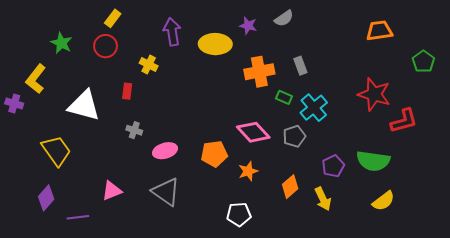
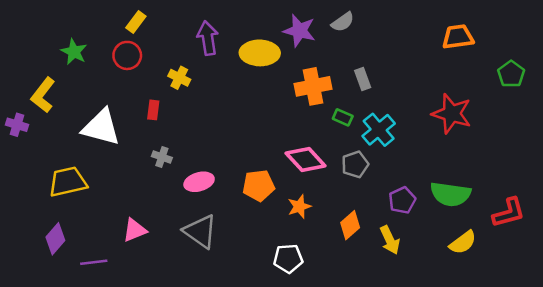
purple star: (248, 26) -> (299, 31), size x1.5
red L-shape: (404, 121) -> (509, 213), moved
yellow trapezoid: (56, 151) -> (68, 182), turned -68

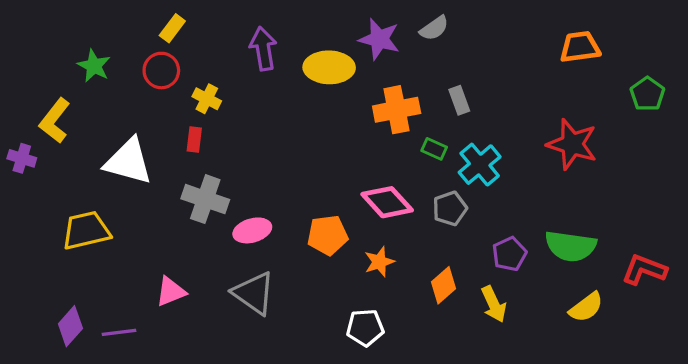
yellow cross: (179, 78) -> (207, 99), moved
gray cross: (162, 157) -> (205, 199), size x1.8
red L-shape: (509, 213) -> (644, 270), turned -144
purple diamond: (55, 239) -> (70, 326), moved

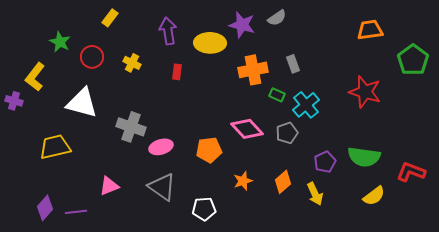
red circle: (161, 71) -> (92, 57), moved
green pentagon: (647, 94) -> (413, 60), size x1.4
red rectangle: (194, 139) -> (177, 72), moved
orange star: (379, 262) -> (243, 181), moved
white pentagon: (365, 328) -> (204, 209), moved

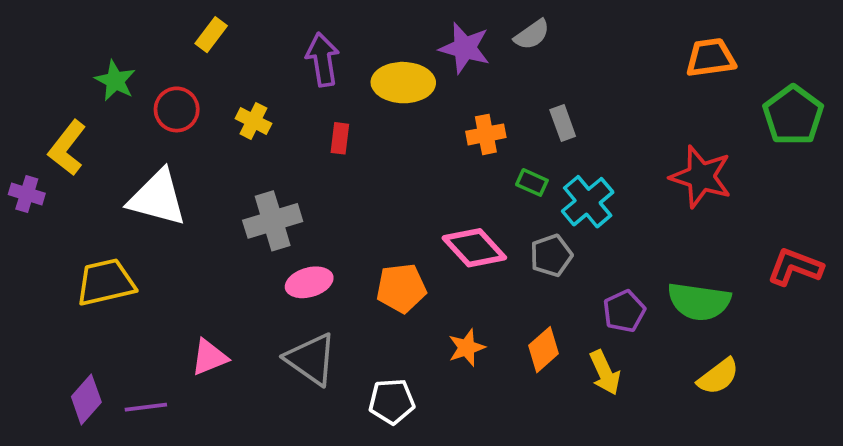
orange cross: (253, 70) -> (486, 134), size x0.7
gray cross: (131, 127) -> (273, 221), moved, turned -36
red L-shape: (411, 172) -> (795, 267), moved

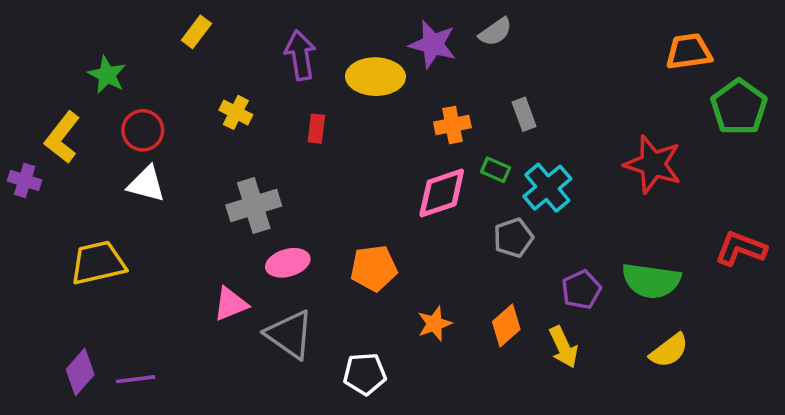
orange trapezoid: (711, 58) -> (689, 52), moved
red circle: (177, 109) -> (143, 130), moved
white triangle: (157, 198) -> (146, 184), size x0.7
pink diamond: (474, 248) -> (442, 193), moved, turned -66
pink triangle: (209, 357) -> (230, 304), moved

